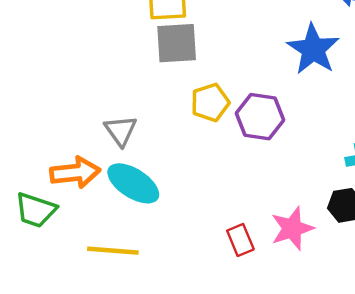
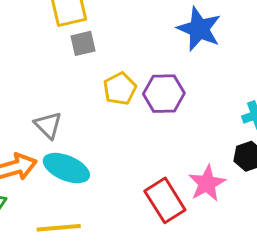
gray square: (177, 43) -> (83, 43), size x0.7
red rectangle: (240, 240) -> (165, 200), size x1.6

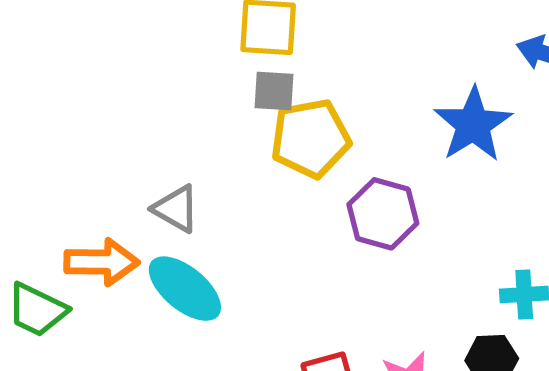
yellow pentagon: (120, 89) -> (311, 138), moved, size x1.4
gray triangle: (48, 125) -> (176, 209), turned -32

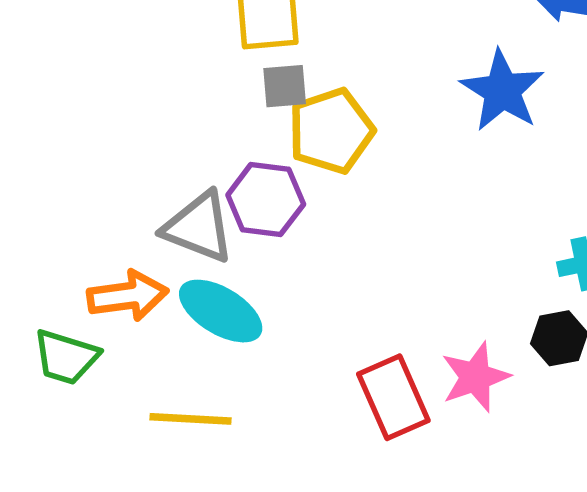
gray triangle: (176, 209) -> (199, 227), size x1.4
purple hexagon: (383, 214) -> (266, 200), moved

